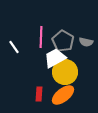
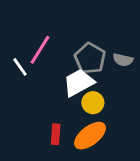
pink line: (41, 37) -> (40, 50), moved, turned 30
yellow circle: (65, 72) -> (93, 103), size x0.6

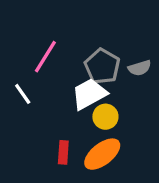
gray semicircle: (123, 60) -> (140, 68), turned -30
white line: (20, 67) -> (23, 94), moved

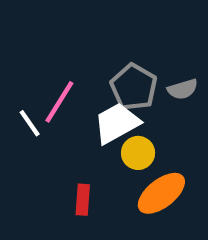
pink line: (45, 57) -> (59, 102), moved
orange ellipse: (102, 154) -> (161, 193), moved

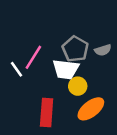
white trapezoid: (117, 123) -> (66, 69), turned -144
red rectangle: (83, 200) -> (47, 112), size x1.6

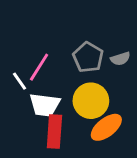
white trapezoid: (66, 69) -> (45, 105), moved
yellow circle: (78, 86) -> (91, 101), size x1.6

